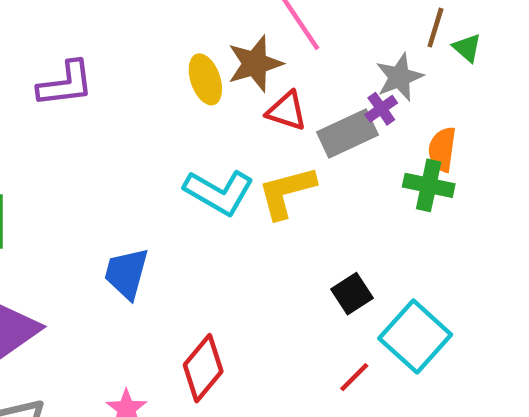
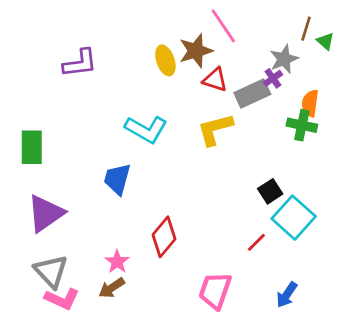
cyan L-shape: (219, 192) -> (146, 129), moved
black square: (352, 294) -> (270, 191), moved

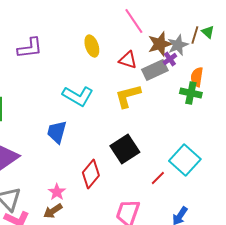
brown line: (306, 29) -> (195, 35), moved
brown star: (196, 51) -> (160, 44), moved
black square: (270, 191) -> (125, 149), moved, size x1.6

